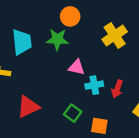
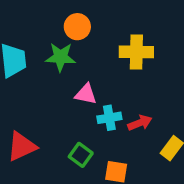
yellow cross: (115, 35) -> (136, 52), turned 35
red arrow: (117, 89) -> (140, 123), turned -132

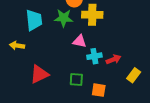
yellow cross: (136, 52) -> (92, 15), moved
green square: (81, 155) -> (76, 80), turned -32

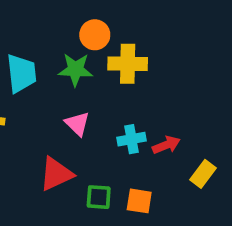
pink triangle: (80, 41) -> (77, 124), moved, turned 32
red triangle: (39, 74) -> (56, 174), moved
green square: (76, 80) -> (99, 197), moved

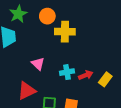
green star: (75, 70) -> (18, 14), moved, turned -30
yellow rectangle: (203, 174) -> (105, 79), moved

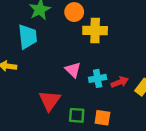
pink triangle: (38, 64) -> (73, 70), moved
red triangle: (27, 91) -> (50, 101), turned -30

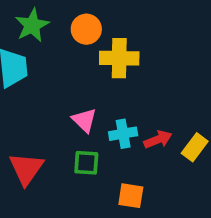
red triangle: (50, 101) -> (26, 169), moved
green square: (77, 115) -> (86, 163), moved

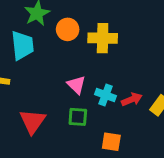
orange circle: (86, 29) -> (68, 29), moved
cyan cross: (123, 134) -> (106, 95), turned 30

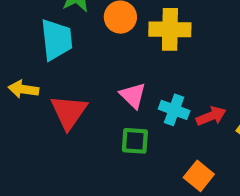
red triangle: (33, 121) -> (69, 112), moved
orange square: (111, 142) -> (199, 176), moved, turned 30

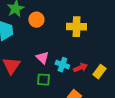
yellow cross: (170, 29) -> (76, 27), moved

